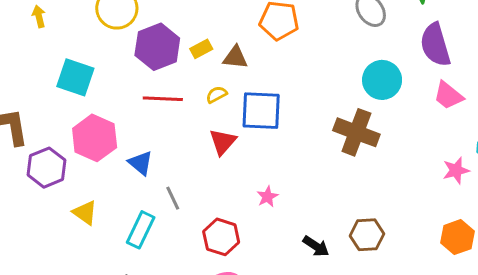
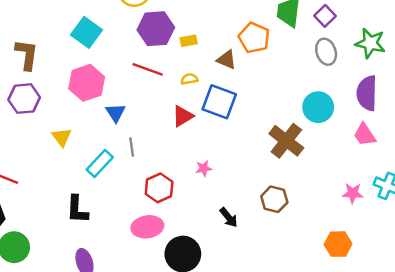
brown triangle: (235, 57) -> (226, 60), moved
purple hexagon: (47, 168) -> (24, 99), moved
brown hexagon: (367, 235) -> (274, 199), moved

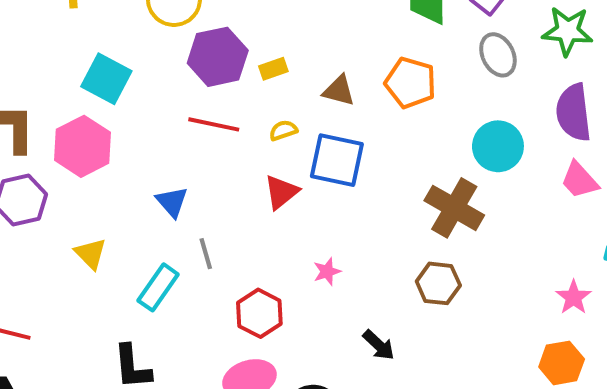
orange pentagon: (254, 38) -> (411, 83), moved
pink hexagon: (87, 83) -> (83, 146), moved
pink star: (353, 193) -> (574, 297), moved, turned -30
brown hexagon: (274, 199) -> (438, 283), moved

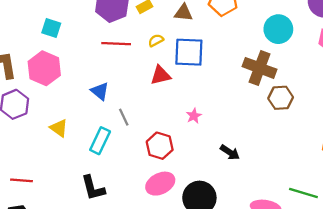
cyan square: (106, 79) -> (51, 28), size x0.7
red triangle: (281, 192) -> (161, 75), turned 35
brown hexagon: (438, 283) -> (281, 98), moved

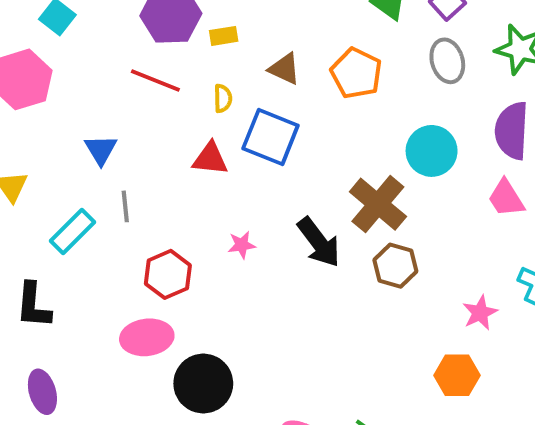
yellow semicircle: (156, 40) -> (223, 98), turned 98
black arrow: (230, 152) -> (319, 242), moved, size x1.5

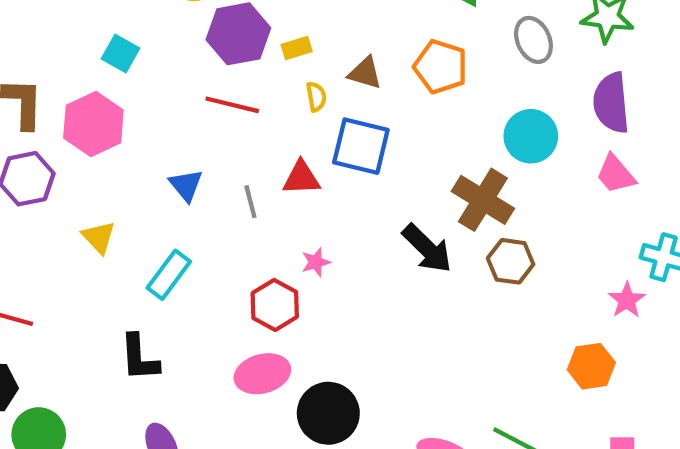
yellow semicircle: (223, 98) -> (316, 97), moved
gray line: (125, 206) -> (250, 202), moved
pink star: (242, 245) -> (316, 262), moved
pink star: (480, 313) -> (627, 300), moved

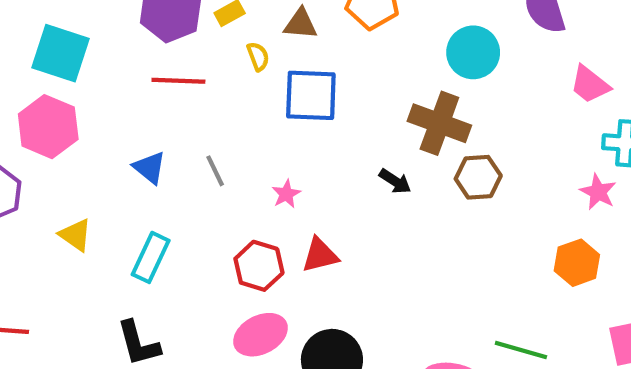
cyan square: (121, 54) -> (60, 53), size x1.6
pink trapezoid: (616, 174) -> (590, 84), moved
red triangle: (301, 178) -> (320, 255), moved
black arrow: (427, 248) -> (395, 181), size x0.6
pink star: (316, 262) -> (286, 194), moved

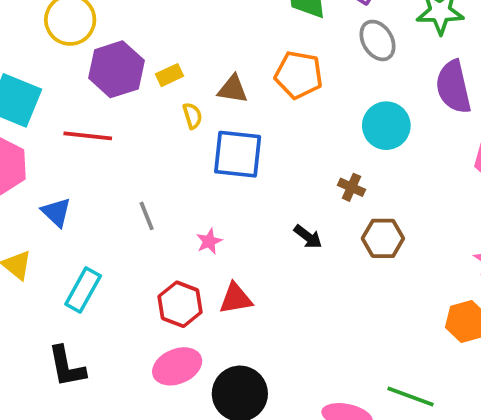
red line: (178, 81) -> (88, 136), moved
brown cross: (439, 123) -> (351, 187), size x0.5
blue triangle: (150, 168) -> (56, 212), moved

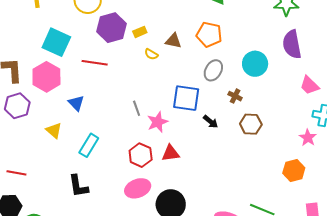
gray ellipse: (377, 40) -> (213, 70), moved, turned 60
yellow semicircle: (192, 116) -> (151, 54), turned 136
blue square: (238, 154) -> (186, 98), moved
gray line: (147, 216) -> (137, 108), moved
pink star: (209, 241) -> (158, 122), size x1.5

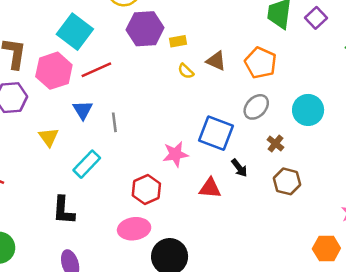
red line: (95, 63) -> (96, 70), moved, turned -45
gray line: (137, 108) -> (114, 122), moved
red triangle: (170, 153) -> (210, 188), moved

